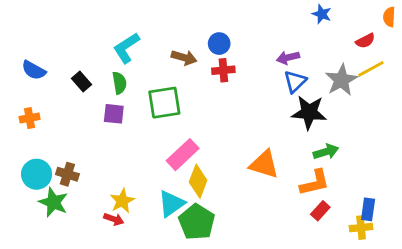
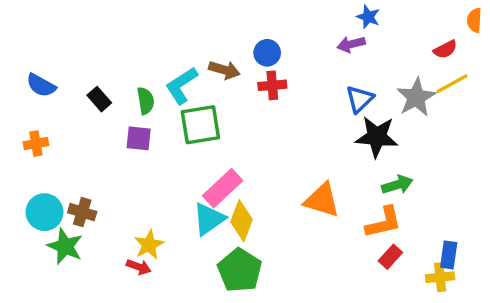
blue star: (322, 14) -> (368, 17), moved
cyan L-shape: (126, 48) -> (182, 85), moved
purple arrow: (288, 58) -> (351, 44), moved
cyan triangle: (171, 204) -> (209, 219), moved

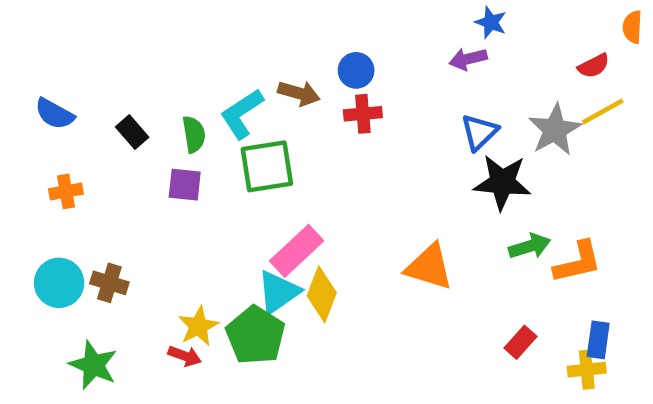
orange cross: (36, 144) -> (66, 191), moved
orange L-shape: (384, 222) -> (578, 262), moved
green star: (65, 246) -> (93, 365), moved
green pentagon: (240, 270) -> (256, 335), moved

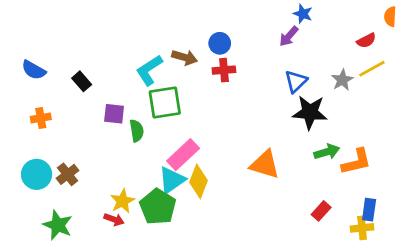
purple arrow: (468, 59) -> (289, 36), turned -35
gray star: (555, 130) -> (342, 80), size x0.7
green semicircle: (194, 134) -> (137, 131), moved
brown cross: (109, 283) -> (68, 174), turned 35

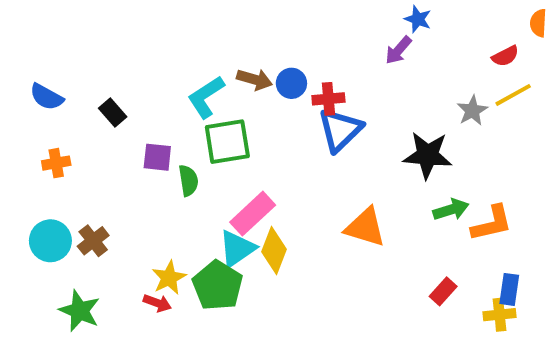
blue circle: (220, 43) -> (291, 83), moved
red cross: (224, 70) -> (328, 99), moved
blue triangle: (296, 81) -> (340, 130), moved, size x1.4

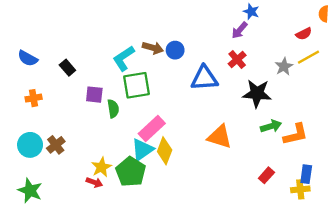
red cross: (328, 99) -> (237, 59), moved, turned -36
blue triangle: (340, 130) -> (204, 78), turned 40
green star: (80, 311) -> (30, 191), moved

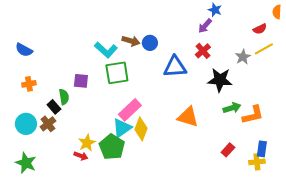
cyan L-shape: (124, 58) -> (106, 50), turned -105
black rectangle: (67, 68) -> (54, 107), moved
green semicircle: (113, 109) -> (64, 97), moved

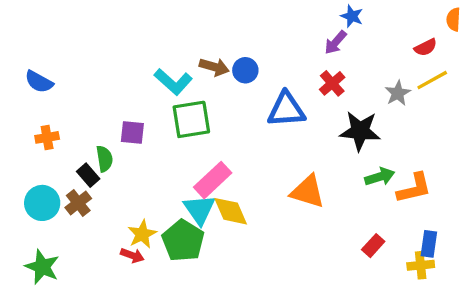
cyan triangle: (122, 128) -> (199, 210), turned -30
yellow diamond: (141, 129) -> (231, 211), turned -45

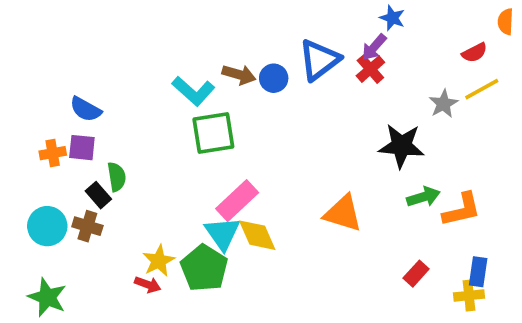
blue semicircle: (39, 82) -> (86, 109), moved
red cross: (332, 83) -> (370, 69), moved
blue triangle: (286, 110) -> (319, 60), moved, turned -33
purple square: (132, 133) -> (82, 148), moved
brown cross: (78, 203) -> (87, 226), turned -35

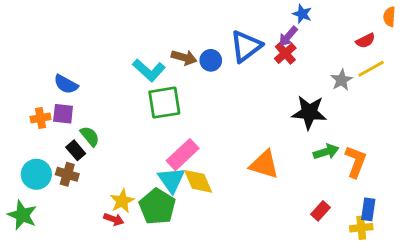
green semicircle: (117, 177) -> (90, 136), turned -30
orange L-shape: (462, 210) -> (356, 162), turned -56
green star: (47, 297) -> (22, 215), moved

